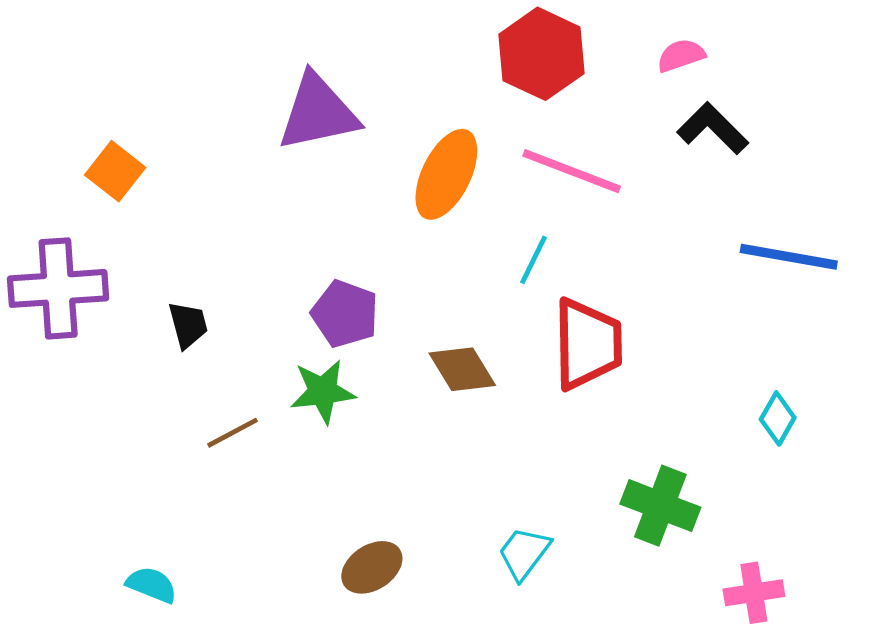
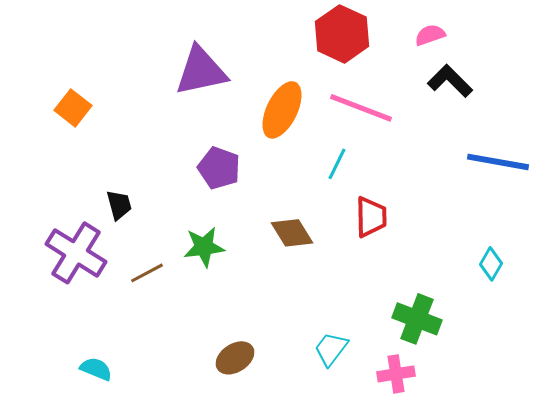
purple cross: (58, 288) -> (76, 253), moved, turned 36
purple pentagon: (345, 314) -> (219, 168), moved
red trapezoid: (587, 344) -> (371, 217), size x0.7
pink cross: (754, 593) -> (396, 374), moved

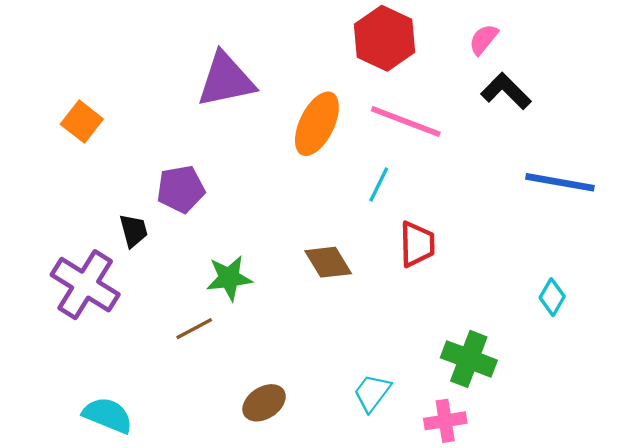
pink semicircle: (430, 35) -> (483, 39), turned -32
purple pentagon: (219, 168) -> (181, 189), moved, turned -30
brown line: (147, 273) -> (194, 329), moved
cyan semicircle: (96, 369) -> (108, 415), size x1.4

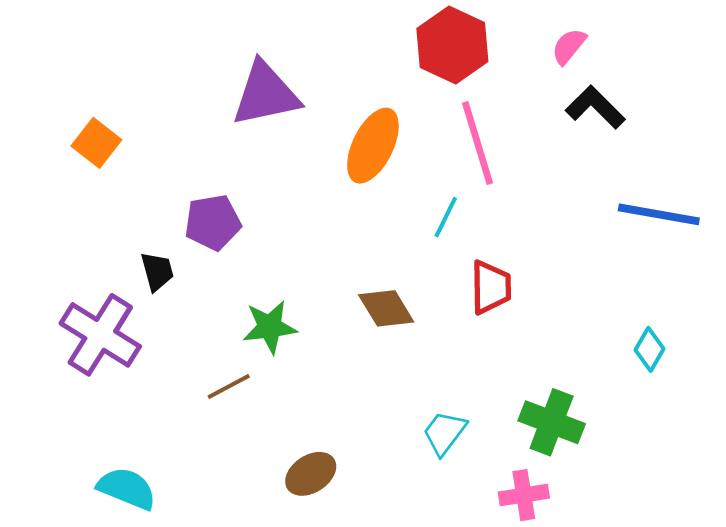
pink line: (406, 122) -> (477, 143), turned 52
cyan trapezoid: (372, 393) -> (444, 433), moved

